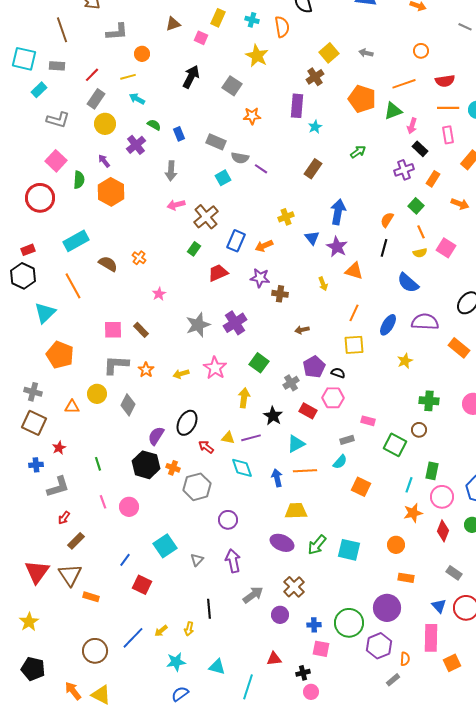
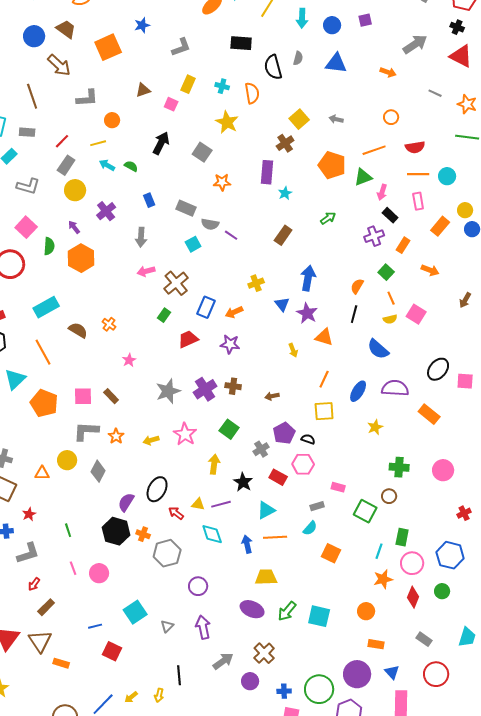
green semicircle: (154, 125) -> (131, 166), moved
brown cross: (280, 294) -> (233, 386), moved
orange pentagon: (60, 355) -> (44, 403), moved
blue line: (125, 560) -> (95, 626), turned 40
blue triangle: (439, 606) -> (392, 672), moved

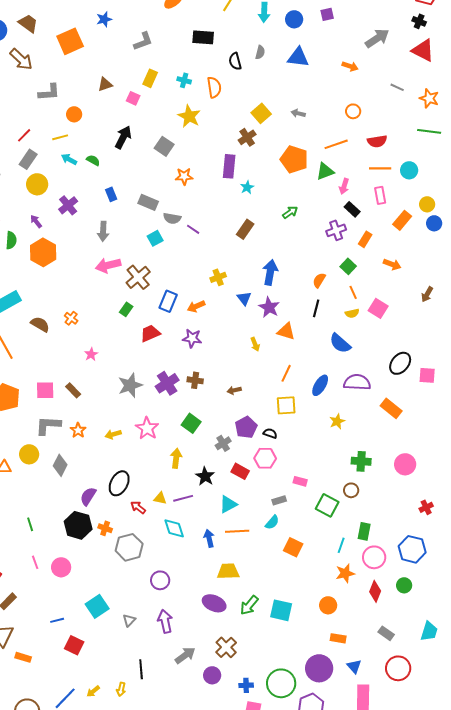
black semicircle: (273, 67) -> (235, 61), size x0.7
pink arrow: (146, 271) -> (108, 265), size x1.4

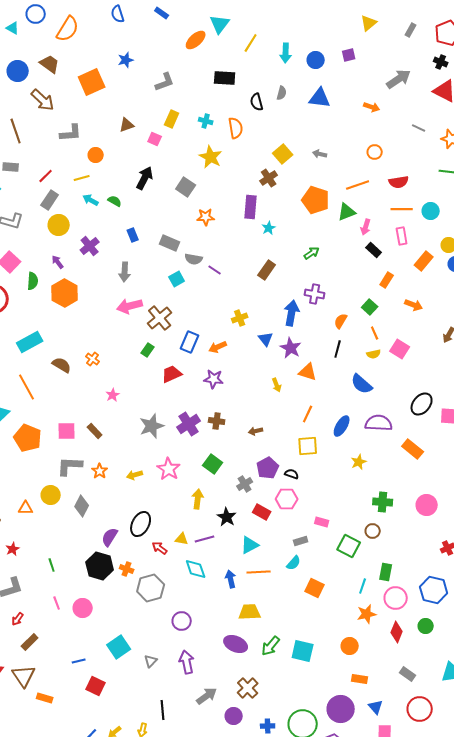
purple cross: (336, 230) -> (315, 294), moved, turned 30

